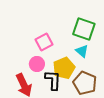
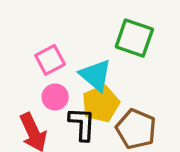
pink square: (44, 42) -> (50, 60), moved
cyan triangle: (82, 51) -> (96, 75), moved, size x1.5

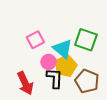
green square: (134, 38) -> (86, 40), moved
pink circle: (55, 97) -> (49, 62), moved

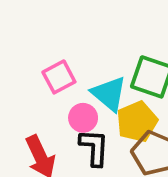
yellow pentagon: (66, 66) -> (137, 122), moved

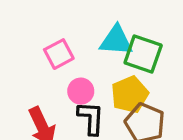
cyan triangle: (109, 94) -> (116, 41), moved, turned -36

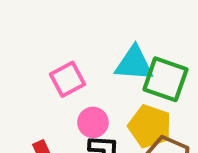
yellow pentagon: (130, 94) -> (150, 126), turned -30

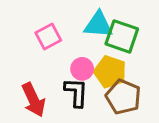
pink circle: (93, 122) -> (82, 69), moved

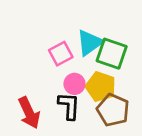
cyan triangle: (98, 25) -> (90, 43), turned -40
pink square: (48, 36) -> (61, 54), moved

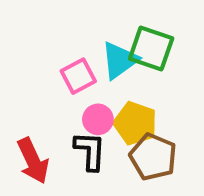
green square: (112, 54) -> (151, 49), moved

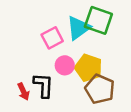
black L-shape: (90, 151) -> (43, 85), moved
red arrow: (33, 161) -> (23, 92), size x0.6

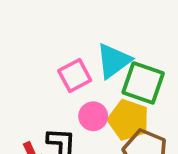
green square: (98, 20) -> (143, 83), moved

